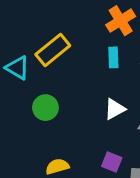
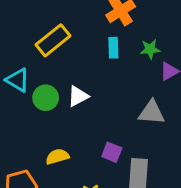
cyan triangle: (17, 68) -> (18, 80), moved
white triangle: (115, 109) -> (78, 96), moved

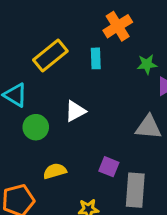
cyan rectangle: (113, 48) -> (96, 58), moved
green circle: (46, 98) -> (36, 127), moved

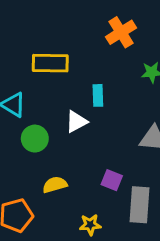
yellow rectangle: (50, 55) -> (50, 63), turned 40
cyan rectangle: (96, 58) -> (98, 95), moved

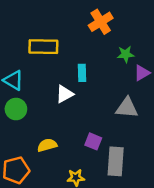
green circle: (35, 139) -> (16, 109), moved

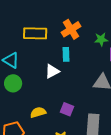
orange cross: (101, 22) -> (71, 29), moved
purple square: (93, 141) -> (67, 109), moved

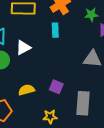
white triangle: (52, 71) -> (23, 48), moved

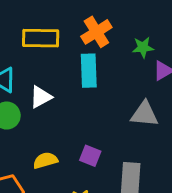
cyan rectangle: (55, 30) -> (89, 71), size x1.5

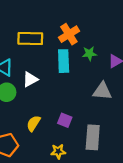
green star: (143, 47) -> (89, 54), moved
yellow semicircle: (45, 160) -> (33, 123), turned -42

